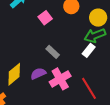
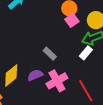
pink square: (45, 18) -> (72, 20), moved

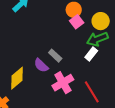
purple semicircle: (35, 75) -> (41, 65), moved, turned -112

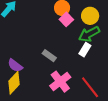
purple semicircle: (41, 65) -> (15, 65), moved

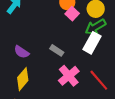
white rectangle: (85, 50) -> (92, 43), size x1.5
purple semicircle: (15, 65) -> (21, 52), moved

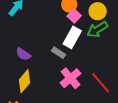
white rectangle: (92, 43) -> (72, 37), moved

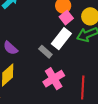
red line: (101, 83) -> (83, 87), turned 35

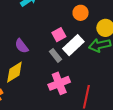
pink square: (66, 18) -> (59, 35), moved

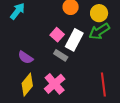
pink cross: (59, 83) -> (55, 84), moved

